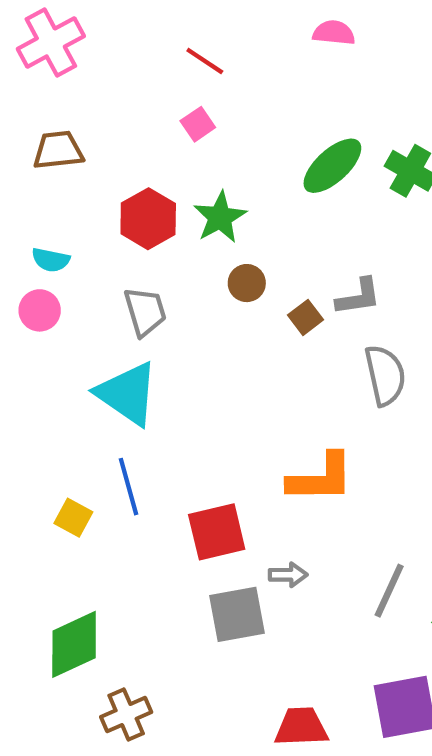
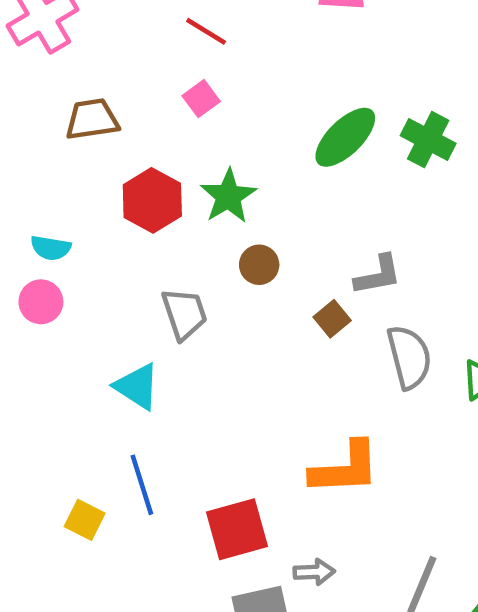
brown trapezoid: (58, 150) -> (92, 119), moved
gray trapezoid: (145, 312) -> (184, 314), moved
brown square: (306, 317) -> (332, 319), moved
cyan triangle: (127, 394) -> (137, 387), size x0.7

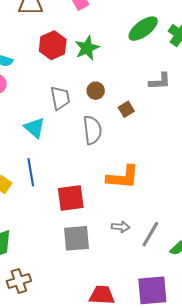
brown circle: (259, 265) -> (96, 91), moved
gray L-shape: (378, 275) -> (160, 81), moved
gray semicircle: (409, 357) -> (92, 130), moved
gray arrow: (314, 572) -> (121, 227), moved

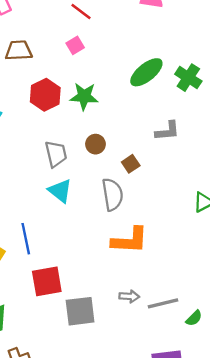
green star: (87, 48) -> (84, 96), turned 30
cyan triangle: (35, 128) -> (60, 191), moved
gray semicircle: (92, 130) -> (112, 195), moved
red square: (71, 198) -> (47, 281), moved
gray line: (150, 234) -> (163, 303), turned 48

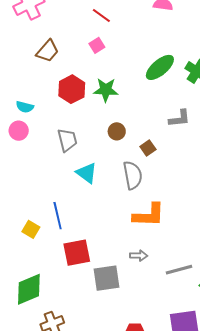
brown trapezoid: (19, 51) -> (48, 51), turned 135
gray trapezoid: (56, 154) -> (67, 140), moved
gray arrow: (129, 296) -> (139, 256), moved

